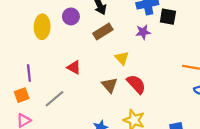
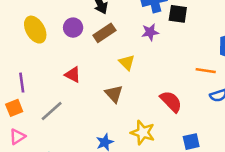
purple circle: (71, 16) -> (73, 28), moved
yellow ellipse: (42, 27) -> (35, 30), turned -30
red semicircle: (136, 84) -> (171, 101), moved

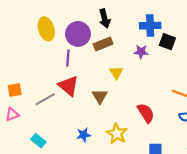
purple circle: (73, 28) -> (78, 34), size x1.5
red triangle: (73, 75) -> (68, 86), moved, size x1.5
purple line: (22, 83) -> (68, 58), moved

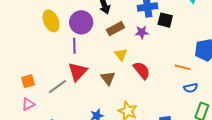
brown rectangle: (103, 44) -> (116, 29), moved
red triangle: (68, 86) -> (78, 72), turned 40
red semicircle: (146, 113) -> (142, 70), moved

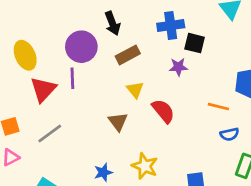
yellow ellipse: (51, 21) -> (25, 55), moved
purple star: (142, 32) -> (178, 67), moved
red triangle: (78, 72) -> (43, 89), moved

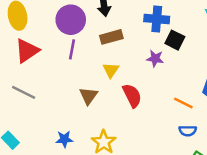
purple line: (72, 78) -> (72, 49), moved
gray line: (50, 134) -> (24, 92), turned 50

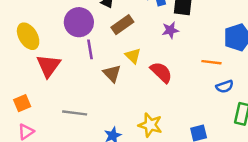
gray line: (24, 92) -> (75, 113), moved
brown triangle: (88, 96) -> (112, 73), moved

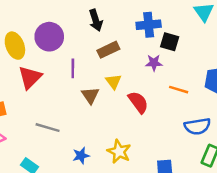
purple circle: (79, 22) -> (49, 37), moved
orange line: (211, 62) -> (179, 90), moved
blue semicircle: (225, 87) -> (197, 126), size x1.5

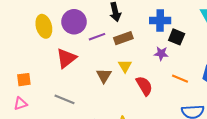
purple line: (73, 68) -> (97, 37), moved, turned 63
red triangle: (30, 77) -> (66, 58), moved

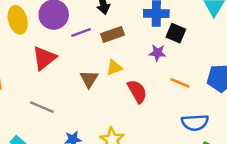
yellow triangle: (125, 66) -> (114, 68), turned 40

